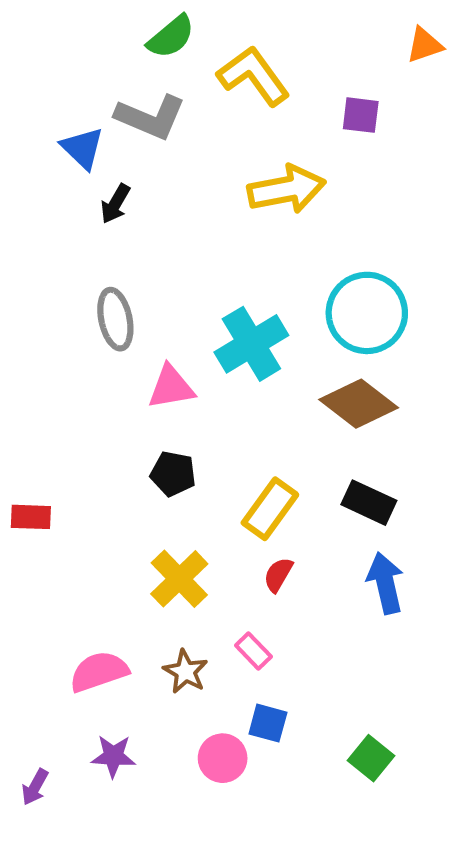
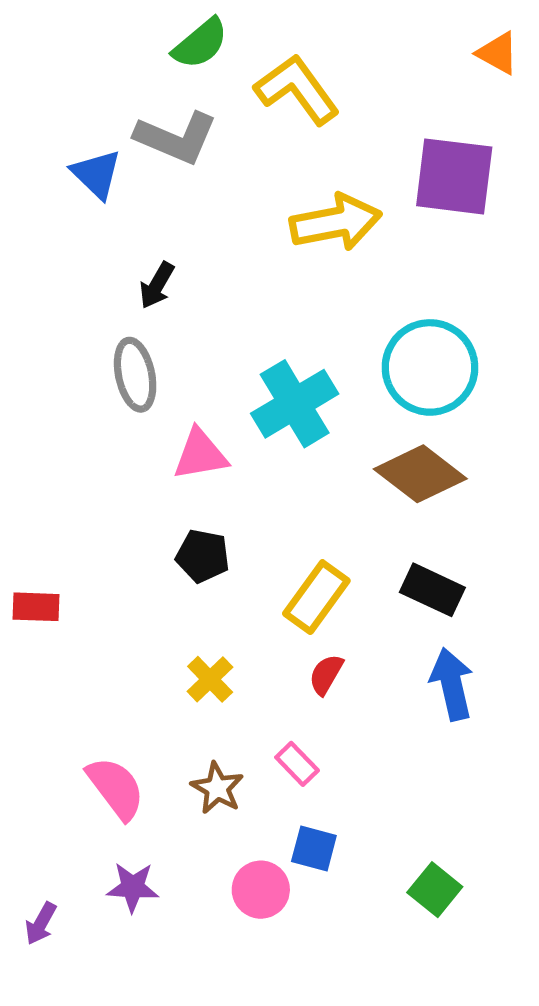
orange triangle: (425, 45) -> (498, 53), turned 48
purple square: (361, 115) -> (454, 176), moved, size x1.8
black arrow: (115, 204) -> (157, 285), moved
yellow cross: (179, 579) -> (210, 679), size x0.7
pink semicircle: (99, 672) -> (116, 788), turned 72

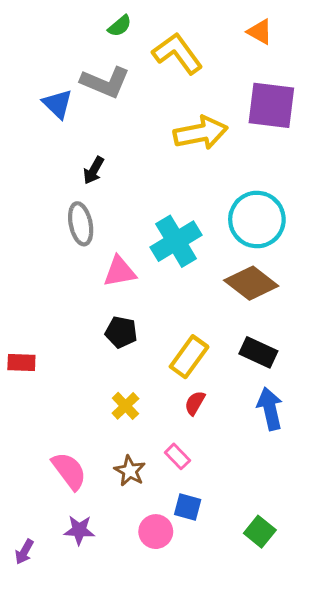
green semicircle: (200, 44) -> (120, 26), size x0.7
orange triangle: (498, 53) -> (260, 32), moved

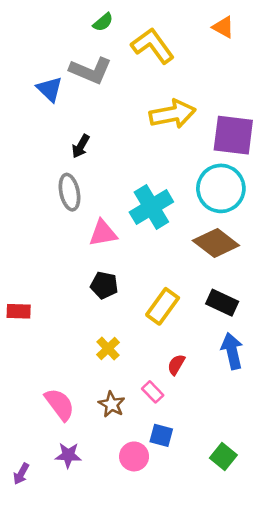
purple square: (271, 105) -> (233, 135), moved
red semicircle: (195, 403) -> (176, 365), moved

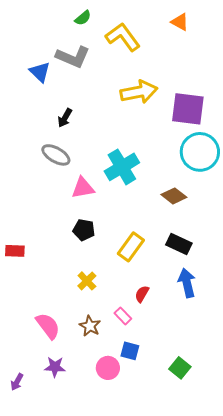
cyan circle: (221, 188) -> (200, 152), moved
gray ellipse: (69, 192) -> (56, 155), turned -48
brown diamond: (216, 243) -> (174, 196), size x0.7

